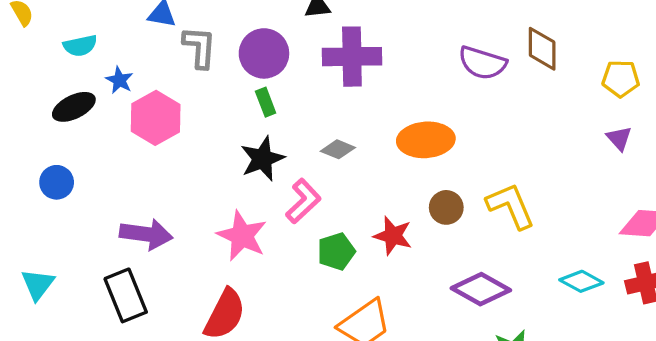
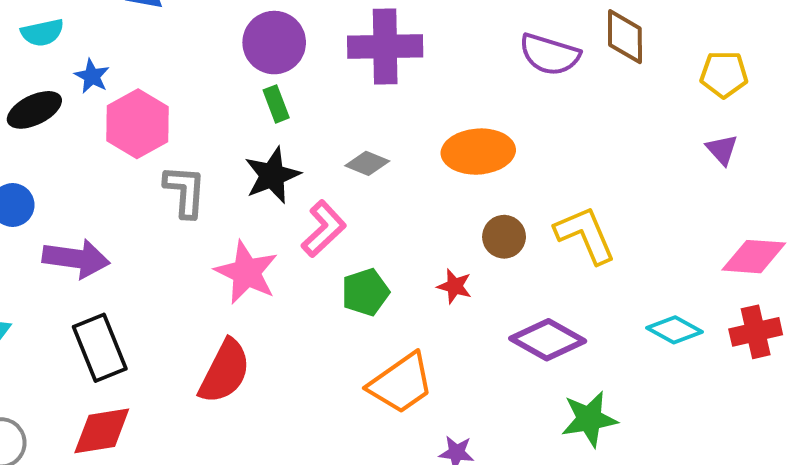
gray L-shape: (200, 47) -> (185, 191), moved
purple arrow: (146, 234) -> (76, 259), moved
red star: (393, 236) -> (454, 286), moved, size x0.7

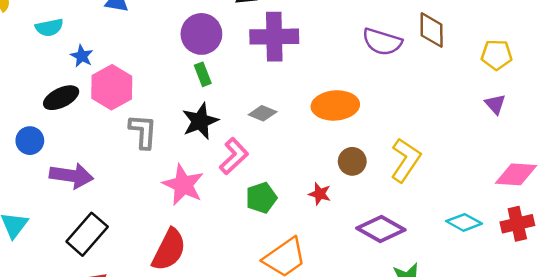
black ellipse: (34, 110) -> (61, 98), moved
yellow L-shape: (585, 235) -> (406, 160), turned 57
black rectangle: (100, 348) -> (87, 234), turned 63

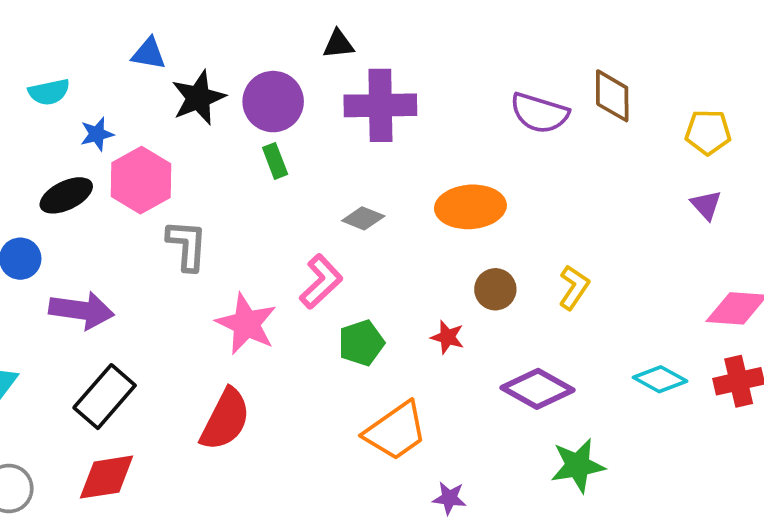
blue star: (82, 56) -> (97, 134), turned 30
black star: (200, 121) -> (198, 98), moved
yellow L-shape: (406, 160) -> (574, 287), size x0.7

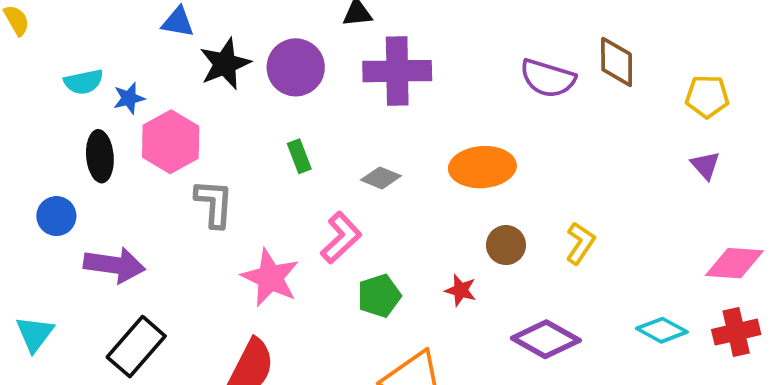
cyan semicircle: (49, 92) -> (84, 82), moved
green rectangle: (275, 161) -> (299, 156), moved
black ellipse: (66, 195) -> (100, 156), turned -69

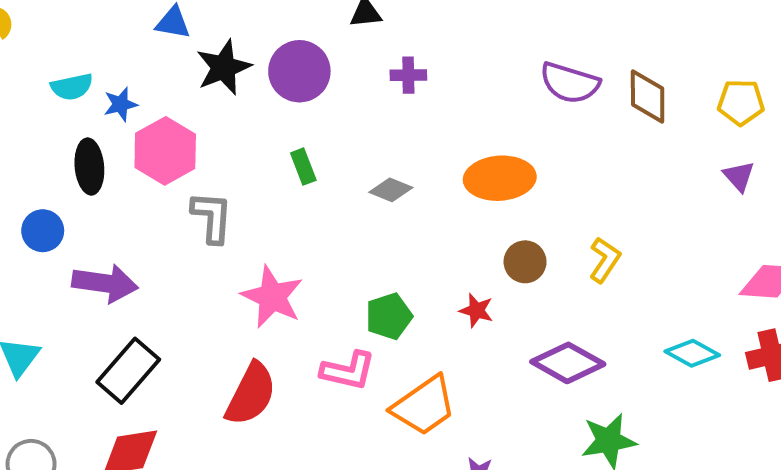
brown diamond: (617, 62) -> (648, 97), moved
purple cross: (397, 71) -> (408, 75), size x0.5
pink L-shape: (341, 238) -> (348, 371), moved, turned 56

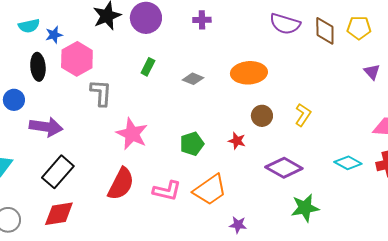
yellow pentagon: (741, 102) -> (359, 28), moved
green rectangle: (303, 167) -> (148, 67), turned 48
pink L-shape: (348, 371) -> (167, 191), moved

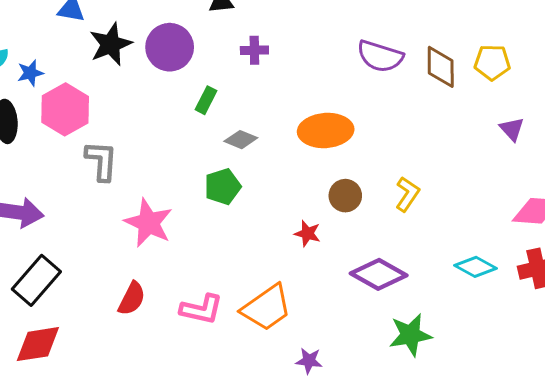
green rectangle: (148, 67) -> (206, 100), moved
green pentagon: (192, 144) -> (223, 187), moved
red semicircle: (121, 184) -> (132, 299), size x0.7

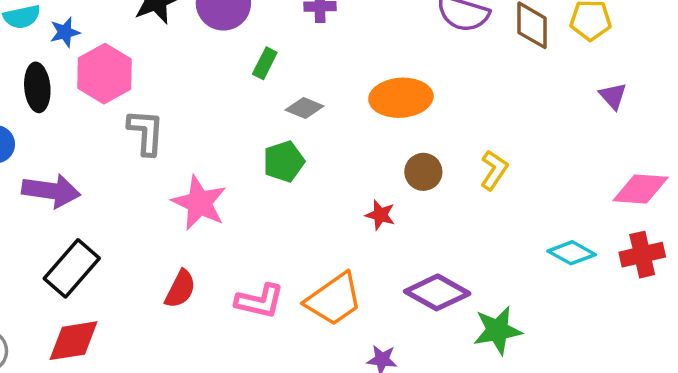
purple diamond: (379, 274) -> (437, 292), moved

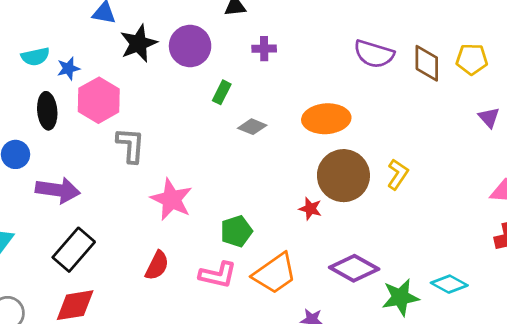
green pentagon: (284, 161) -> (236, 231), moved
brown circle: (423, 172) -> (343, 176), size x1.8
cyan diamond: (572, 253) -> (449, 284), moved

